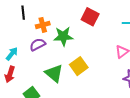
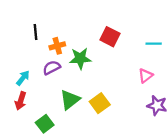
yellow square: (79, 66) -> (100, 103), moved
green triangle: (54, 73) -> (70, 100), turned 42

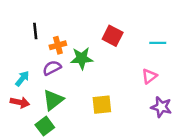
green triangle: (70, 100) -> (53, 100), moved
red arrow: (21, 101) -> (20, 102), turned -96
yellow square: (100, 103) -> (102, 105), turned 30

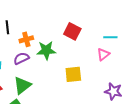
pink triangle: (149, 76) -> (103, 54), moved
yellow square: (102, 105) -> (73, 74), moved

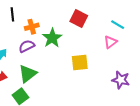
cyan line: (110, 37) -> (118, 25), turned 32
green star: (46, 50) -> (52, 38), turned -30

